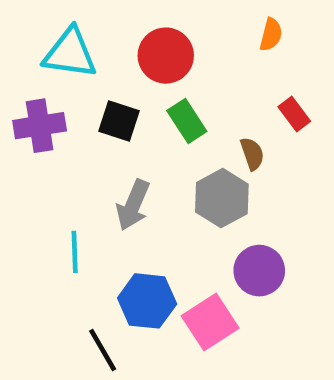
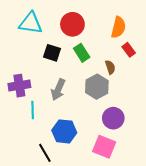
orange semicircle: (271, 34) -> (118, 27), moved, size x1.5
purple cross: (40, 126) -> (19, 86), moved
pink square: (210, 322) -> (104, 147), moved, turned -35

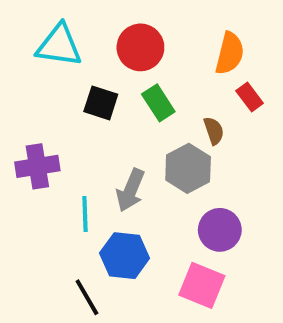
gray arrow: (58, 90) -> (131, 190), moved
cyan line: (33, 110) -> (85, 214), moved

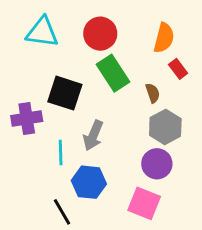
black square: (101, 103) -> (65, 93), moved, size x1.4
green rectangle: (158, 103) -> (113, 73), size x1.4
gray hexagon: (188, 168) -> (165, 127), moved

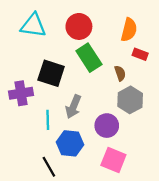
red rectangle: (178, 69) -> (140, 54), turned -32
purple circle: (157, 164) -> (107, 126), moved

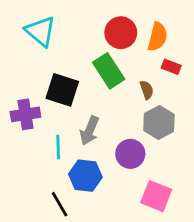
cyan triangle: (33, 25) -> (40, 31), turned 32
red circle: (79, 26) -> (121, 33), moved
pink square: (113, 160) -> (156, 196), moved

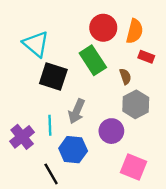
cyan triangle: (40, 31) -> (36, 44), moved
purple cross: (25, 114) -> (22, 137), moved, turned -30

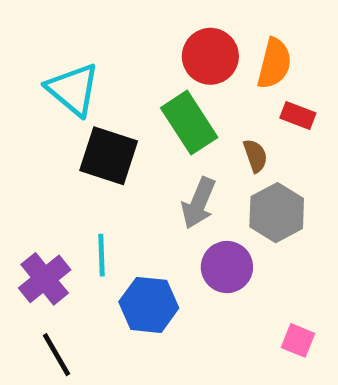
gray arrow: (77, 111) -> (199, 203), moved
pink square: (133, 167) -> (298, 340), moved, size x0.6
black line: (51, 174) -> (56, 355), moved

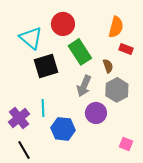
red circle: (210, 56) -> (63, 24), moved
black square: (109, 156) -> (46, 66), turned -35

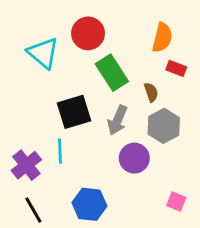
black square: (46, 66) -> (74, 112), moved
blue hexagon: (63, 129) -> (89, 204), moved

